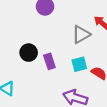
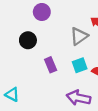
black circle: (29, 53) -> (28, 40), moved

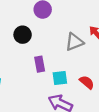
cyan square: (80, 65) -> (60, 78), moved

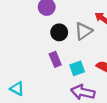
black circle: (23, 35) -> (59, 32), moved

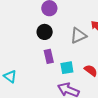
black circle: (59, 32) -> (45, 32), moved

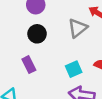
purple rectangle: (49, 56) -> (29, 65), moved

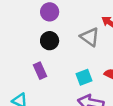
gray triangle: (78, 28) -> (90, 37), turned -48

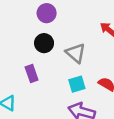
gray triangle: (90, 37) -> (76, 53), moved

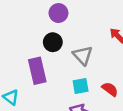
purple rectangle: (32, 74) -> (37, 71), size x1.5

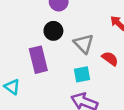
red semicircle: (110, 89) -> (110, 59), moved

